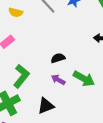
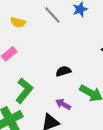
purple arrow: (58, 80) -> (63, 104), moved

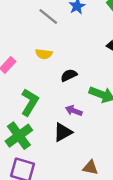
yellow semicircle: (18, 22) -> (44, 54), moved

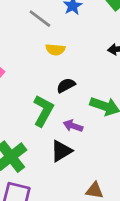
yellow semicircle: (44, 54) -> (55, 50), moved
green L-shape: (30, 102) -> (43, 111), moved

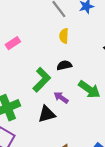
yellow semicircle: (55, 50) -> (64, 36), turned 72

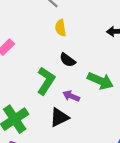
black semicircle: (64, 65) -> (68, 60), turned -120

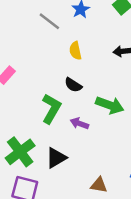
yellow semicircle: (61, 28) -> (75, 51), moved
black triangle: (59, 117) -> (56, 158), moved

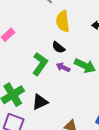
yellow semicircle: (75, 51) -> (63, 21), size x1.5
purple arrow: (79, 123) -> (63, 67), moved

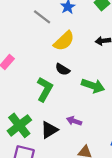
yellow semicircle: (63, 21) -> (64, 41), turned -120
purple arrow: (63, 67) -> (74, 121), moved

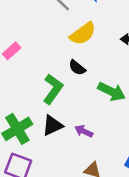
black triangle: (49, 130) -> (52, 125), moved

